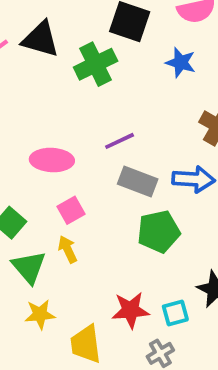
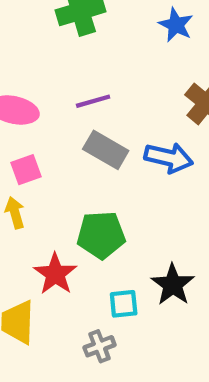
green pentagon: (159, 232) -> (101, 235), moved
red star: (130, 310) -> (55, 274), moved, turned 30

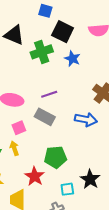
blue star: (176, 25) -> (72, 59), moved
gray rectangle: (106, 150) -> (45, 117), moved

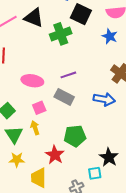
blue star: (72, 59) -> (110, 36), moved
cyan square: (67, 189) -> (95, 173), moved

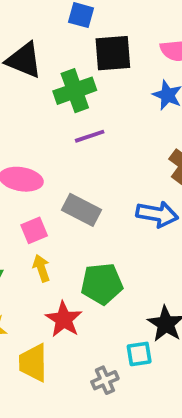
black square: (81, 14) -> (113, 53), turned -30
purple line: (68, 75) -> (90, 136), moved
yellow arrow: (35, 128) -> (41, 268), moved

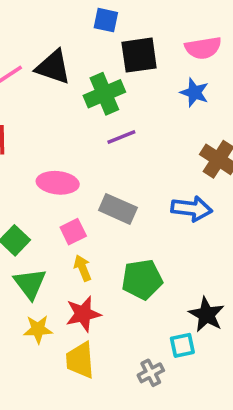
red star: (64, 319) -> (83, 314), moved, turned 30

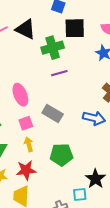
pink ellipse: (58, 183) -> (20, 95), turned 55

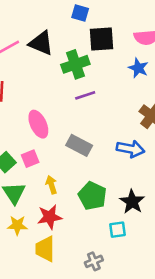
pink square: (26, 123) -> (30, 159), moved
green pentagon: (61, 155) -> (92, 196), turned 30
black star: (95, 179) -> (132, 202), moved
cyan square: (80, 194) -> (118, 230), moved

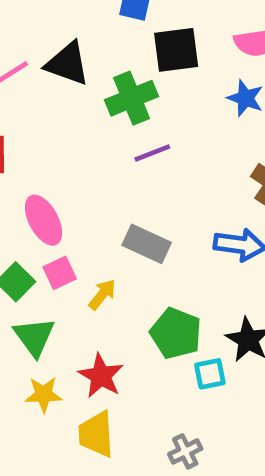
pink ellipse: (38, 124) -> (43, 220), moved
yellow arrow: (51, 185) -> (102, 294), moved, turned 60
red star: (50, 217) -> (101, 376), turned -30
cyan square: (118, 230) -> (210, 374), moved

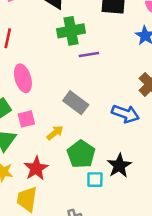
green cross: (132, 98) -> (71, 31), moved
pink square: (60, 273) -> (26, 119), moved
yellow arrow: (102, 294) -> (55, 133), moved

